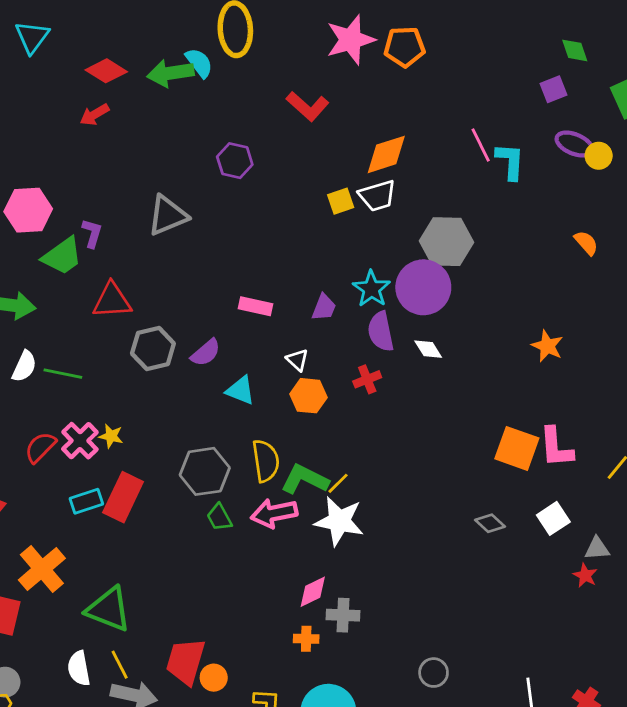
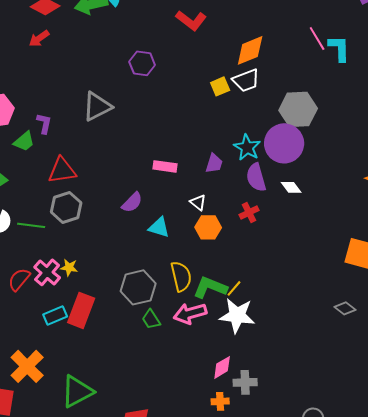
green trapezoid: (62, 256) -> (24, 141), size x0.7
gray hexagon: (153, 349) -> (66, 207), moved
green triangle: (109, 609) -> (77, 391), turned -45

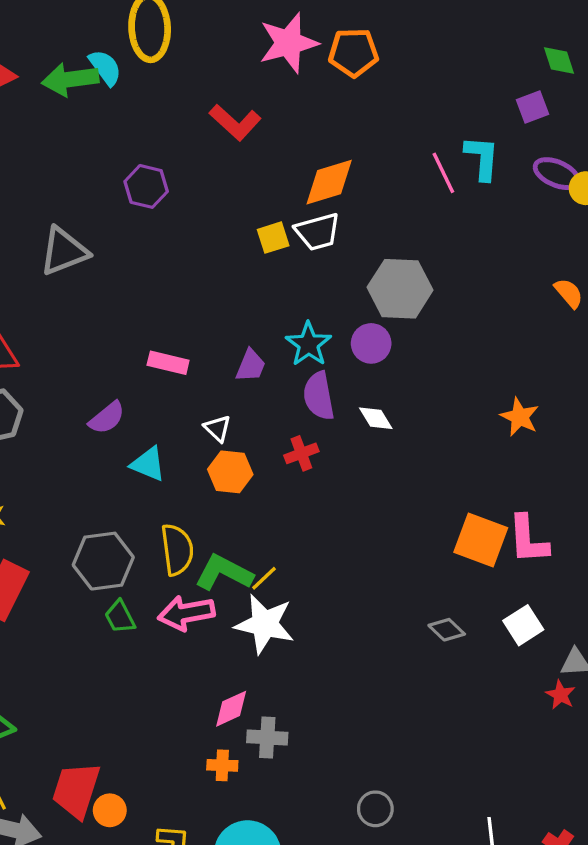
cyan L-shape: (339, 48) -> (482, 158), moved
purple circle: (284, 143) -> (371, 343), size x0.6

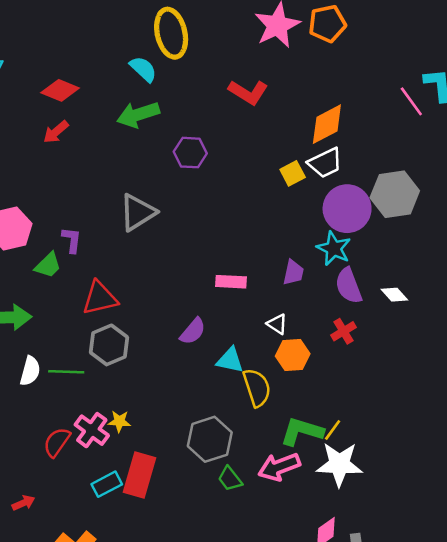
green arrow: (70, 79) -> (138, 115), moved
purple circle: (371, 343) -> (347, 209), moved, size x1.6
yellow semicircle: (177, 550) -> (257, 388), moved

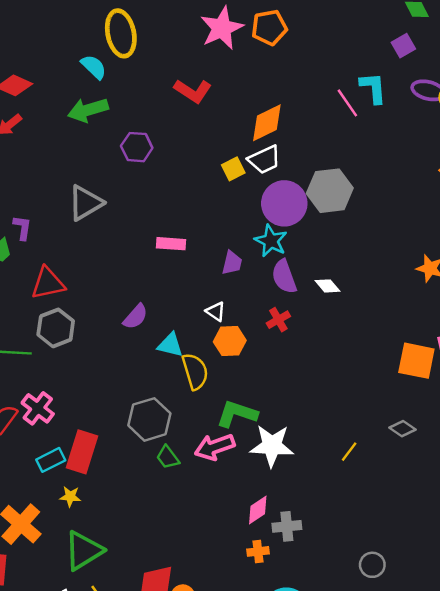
pink rectangle: (231, 282) -> (171, 244), moved
yellow star: (119, 421) -> (70, 497), moved
yellow line: (333, 430) -> (349, 452), moved

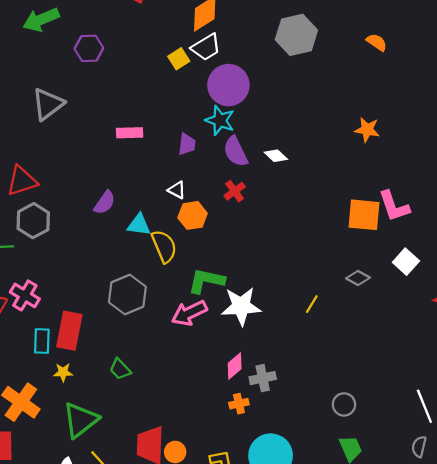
gray hexagon: (330, 191) -> (296, 35), moved
green trapezoid: (168, 457) -> (120, 369), moved
cyan rectangle: (51, 460) -> (42, 341), turned -55

